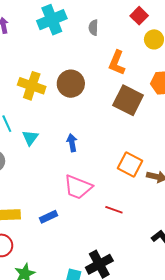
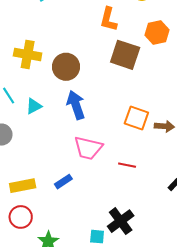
brown circle: (71, 84) -> (66, 67), moved
cyan triangle: (30, 138) -> (34, 106), turned 36
blue arrow: (72, 143) -> (76, 105), size x1.6

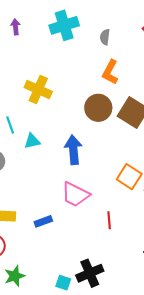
orange L-shape: (108, 19) -> (110, 72), moved
brown circle: (66, 67) -> (98, 108), moved
red line: (127, 165) -> (109, 220), turned 60

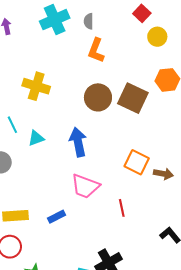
gray semicircle: (105, 37) -> (89, 21), moved
orange L-shape: (110, 72) -> (96, 50), moved

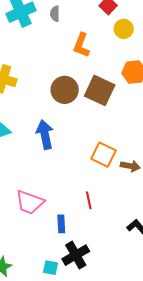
orange L-shape: (96, 50) -> (81, 45), moved
pink trapezoid: (85, 186) -> (30, 202), moved
blue rectangle: (56, 217) -> (61, 224), moved, turned -66

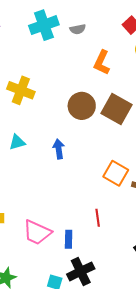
gray semicircle: (55, 14) -> (78, 29), turned -105
blue arrow: (45, 135) -> (59, 149), size x0.7
pink trapezoid: (30, 202) -> (37, 232), moved

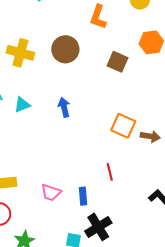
brown circle: (82, 106) -> (65, 49), moved
brown square: (117, 109) -> (118, 62), size x0.7
pink trapezoid: (37, 232) -> (51, 192), size x0.7

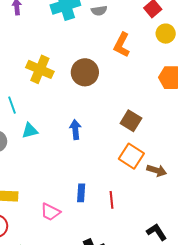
brown square: (118, 62) -> (131, 121), moved
cyan triangle: (22, 105) -> (30, 131), moved
blue rectangle: (83, 196) -> (81, 193), moved

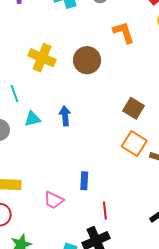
orange L-shape: (122, 45) -> (124, 32), turned 135
blue arrow: (75, 130) -> (65, 116), moved
red line: (111, 200) -> (105, 210), moved

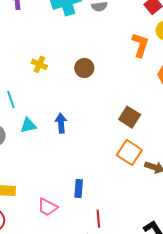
orange L-shape: (124, 32) -> (140, 45), moved, turned 35
yellow cross: (42, 58) -> (39, 64), size x0.6
brown circle: (87, 60) -> (84, 68), size x0.7

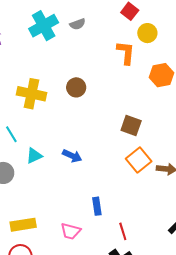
yellow cross: (39, 64) -> (32, 94), size x1.8
blue arrow: (61, 123) -> (72, 156), moved, turned 132
orange square: (129, 152) -> (139, 160), turned 30

